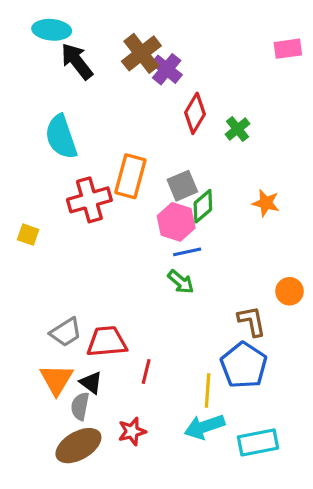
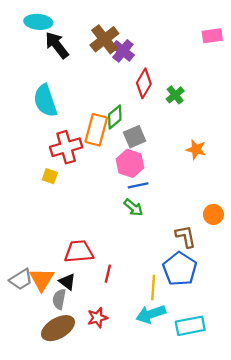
green diamond: (203, 206) -> (115, 117), moved
yellow square: (28, 235) -> (50, 176), moved
gray trapezoid: (66, 332) -> (21, 279), moved

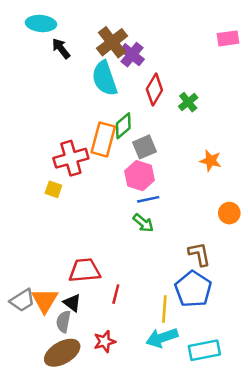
black arrow: (57, 45) -> (61, 48), size x0.7
cyan semicircle: (45, 101) -> (105, 78), moved
orange circle: (213, 214) -> (229, 213), moved

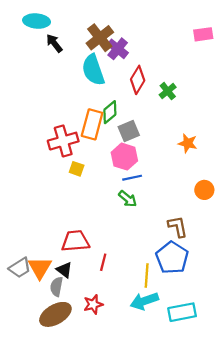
yellow square: (53, 189) -> (77, 169), moved

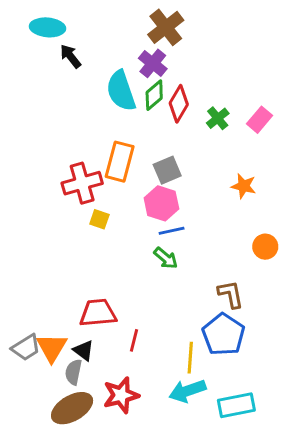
pink rectangle: (203, 34) -> (259, 120), moved, turned -42
brown cross: (100, 38) -> (166, 27), moved
green diamond: (110, 112) -> (154, 95), moved
red star: (93, 304) -> (121, 395), size x1.4

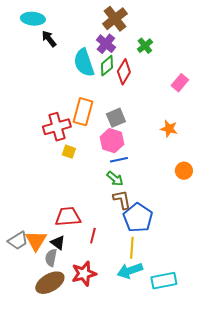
green cross: (218, 118) -> (145, 46), moved
brown L-shape: (231, 294) -> (122, 200), moved
blue pentagon: (223, 335) -> (138, 218), moved

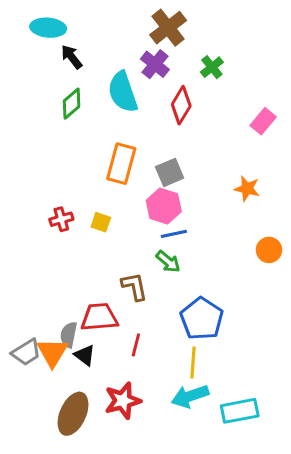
green diamond: (107, 66) -> (72, 104), moved
red cross: (57, 127) -> (61, 219), moved, size x0.6
brown L-shape: (122, 200) -> (134, 286), moved
gray semicircle: (51, 258) -> (69, 335), moved
brown ellipse: (50, 283) -> (73, 414), turned -36

